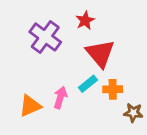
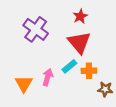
red star: (85, 20) -> (80, 16), moved
orange triangle: (30, 106) -> (24, 84), turned -36

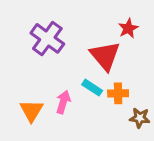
red star: (80, 16) -> (128, 28), moved
cyan rectangle: (69, 66) -> (92, 88), turned 72

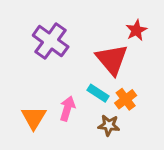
orange cross: (118, 93) -> (126, 99), turned -36
brown star: (140, 118) -> (109, 125), moved

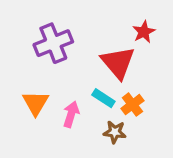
purple cross: (51, 41) -> (53, 43), turned 32
orange triangle: (34, 118) -> (36, 103), moved

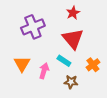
red star: (144, 32) -> (73, 13), moved
orange cross: (132, 105) -> (93, 65), moved

